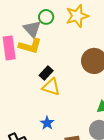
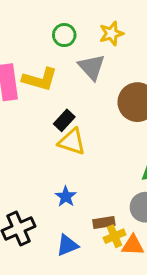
yellow star: (77, 16) -> (111, 34), size x0.7
gray triangle: (32, 29) -> (92, 67), moved

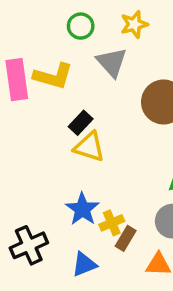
blue star: (66, 197) -> (82, 209), size x1.4
brown rectangle: (104, 222) -> (126, 238), turned -50
yellow cross: (115, 236) -> (112, 223), moved

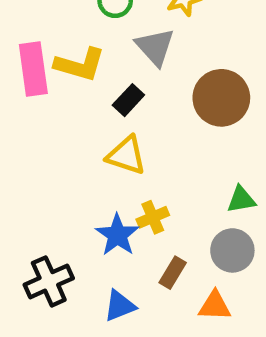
black rectangle: (81, 123) -> (128, 100), moved
yellow cross: (112, 223) -> (153, 217), moved

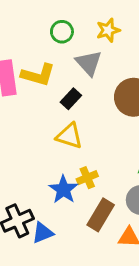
brown rectangle: (173, 273) -> (101, 215), size x1.5
blue triangle: (120, 306) -> (43, 233), moved

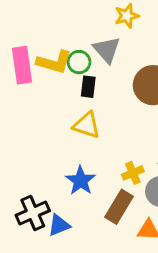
green circle: (62, 32) -> (79, 62), moved
black rectangle: (71, 99) -> (88, 87), turned -36
yellow cross: (87, 178) -> (133, 173), moved

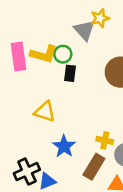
gray triangle: (107, 50) -> (84, 30), moved
yellow triangle: (87, 125) -> (45, 112), moved
yellow cross: (133, 173) -> (105, 140), turned 35

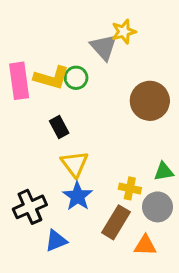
black rectangle: (70, 73) -> (59, 127), moved, turned -35
yellow triangle: (45, 112) -> (74, 164), moved, turned 35
black cross: (27, 172) -> (30, 207), moved

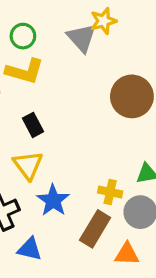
green circle: (76, 78) -> (23, 36), moved
yellow triangle: (74, 164) -> (28, 165), moved
blue triangle: (56, 241) -> (30, 249), turned 35

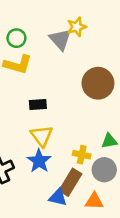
black rectangle: (33, 125) -> (38, 105), moved, turned -66
yellow triangle: (28, 165) -> (42, 136), moved
blue triangle: (30, 249) -> (58, 197), moved

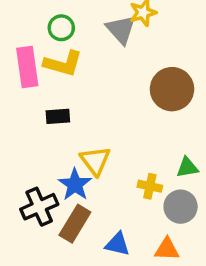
black rectangle: (38, 105) -> (58, 116), moved
blue star: (39, 161) -> (75, 184), moved
brown rectangle: (70, 182) -> (75, 224), moved

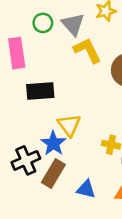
gray triangle: (121, 30) -> (73, 24), moved
yellow L-shape: (63, 64) -> (87, 50), moved, turned -132
black rectangle: (58, 116) -> (40, 91), size x1.5

